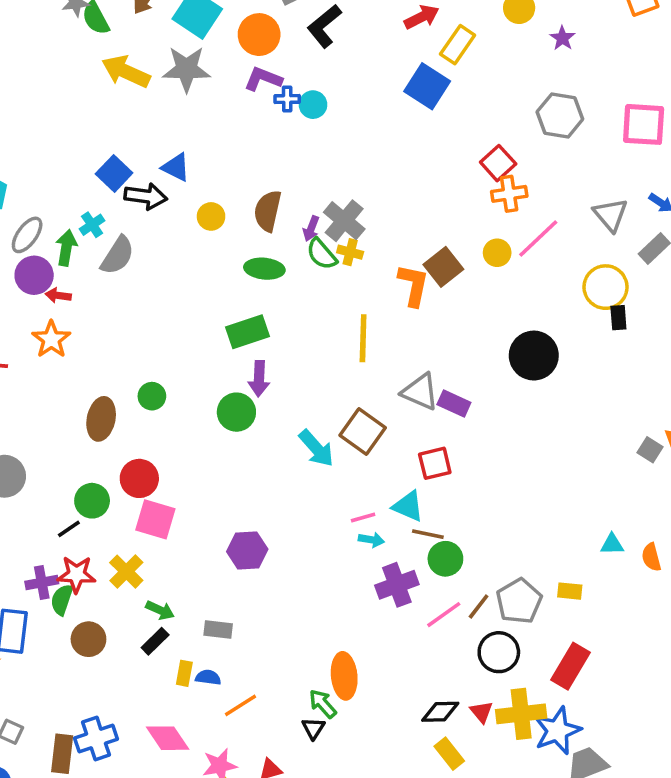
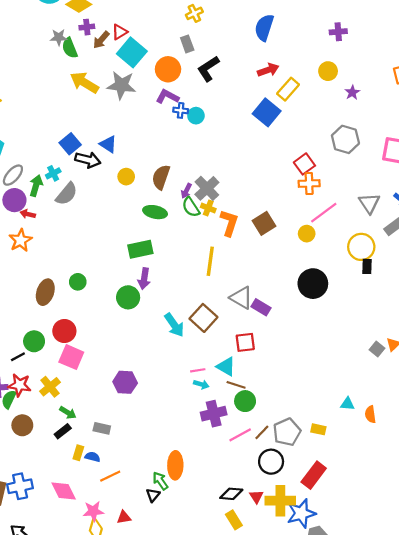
yellow circle: (497, 253) -> (307, 234), moved
orange L-shape: (414, 285) -> (229, 223), moved

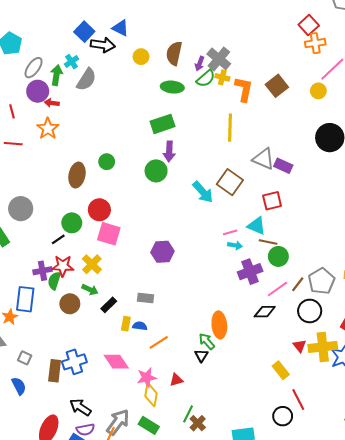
green semicircle: (191, 207) -> (206, 78), turned -90
green arrow: (68, 413) -> (90, 290), moved
black diamond: (231, 494) -> (265, 312), moved

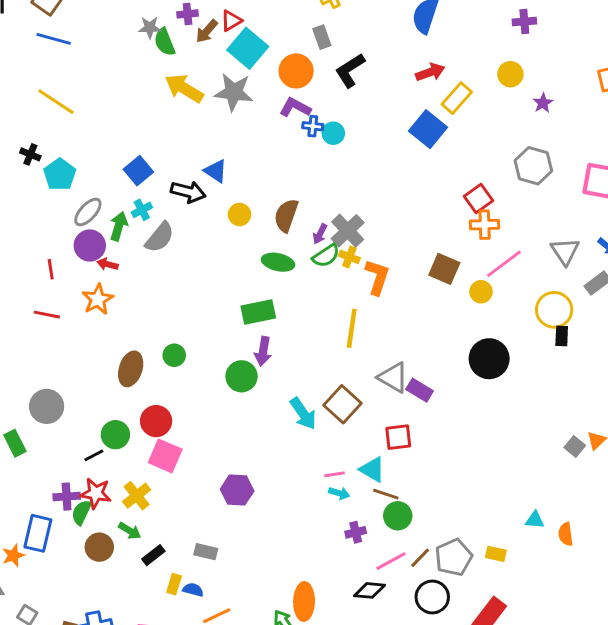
blue square: (84, 32) -> (138, 171), moved
brown square: (277, 86) -> (444, 269), moved, turned -35
purple cross: (250, 272) -> (356, 532), size x0.6

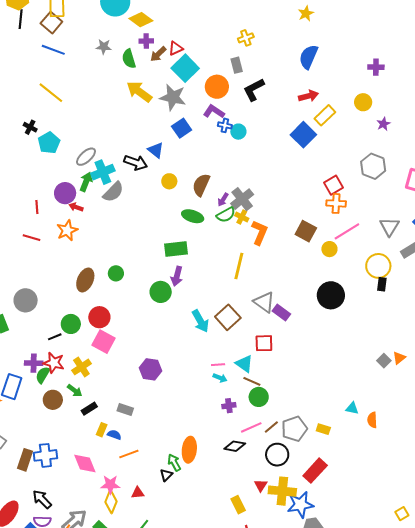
gray star: (150, 28) -> (104, 47), moved
blue square: (138, 171) -> (182, 128), moved
cyan cross: (142, 210) -> (103, 172), size x1.6
gray ellipse: (88, 212) -> (86, 157), moved

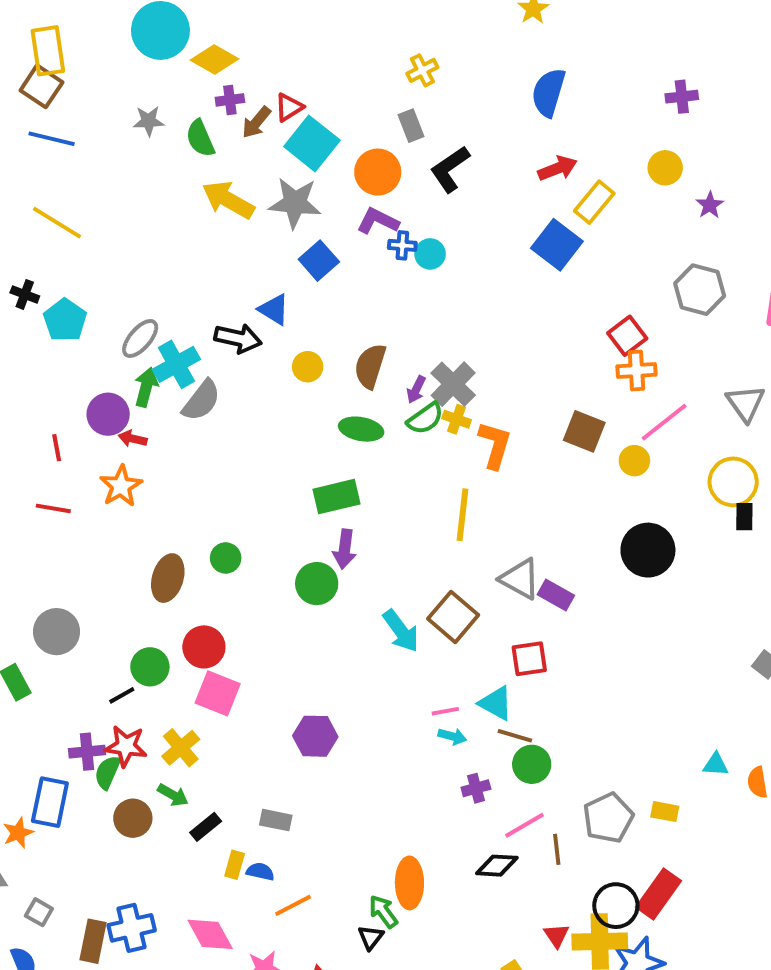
brown line: (271, 427) -> (557, 849), moved, turned -49
black circle: (277, 455) -> (616, 906), moved

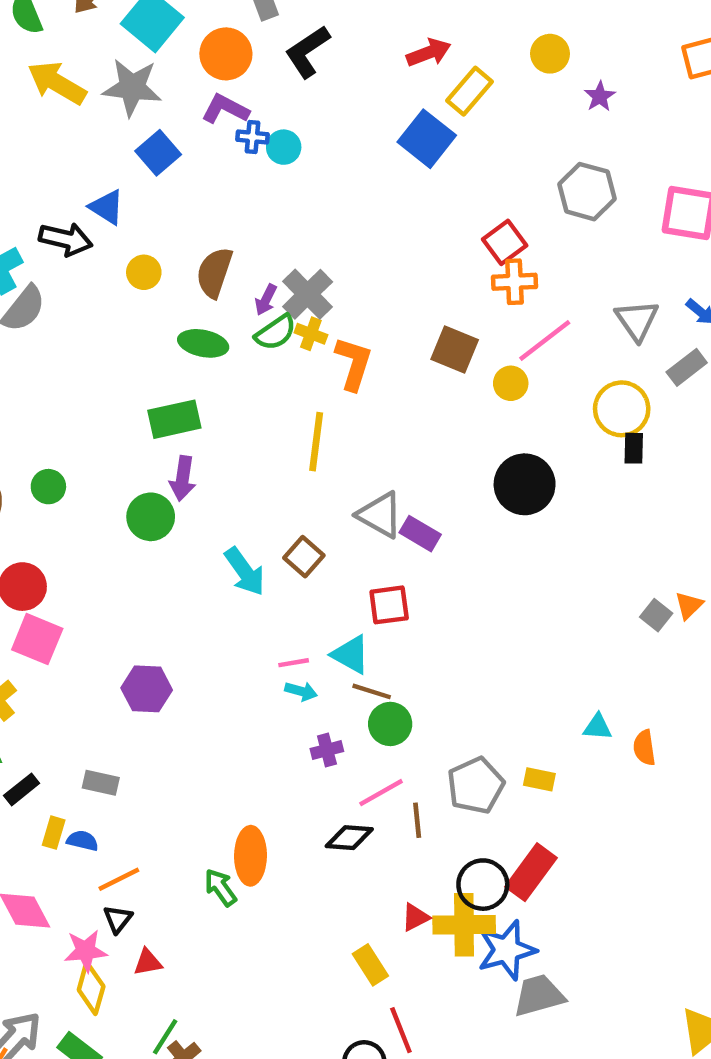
brown square: (453, 617) -> (304, 557), size x0.7
red triangle: (556, 935) -> (415, 917), turned 36
black triangle: (371, 937) -> (118, 919), moved

